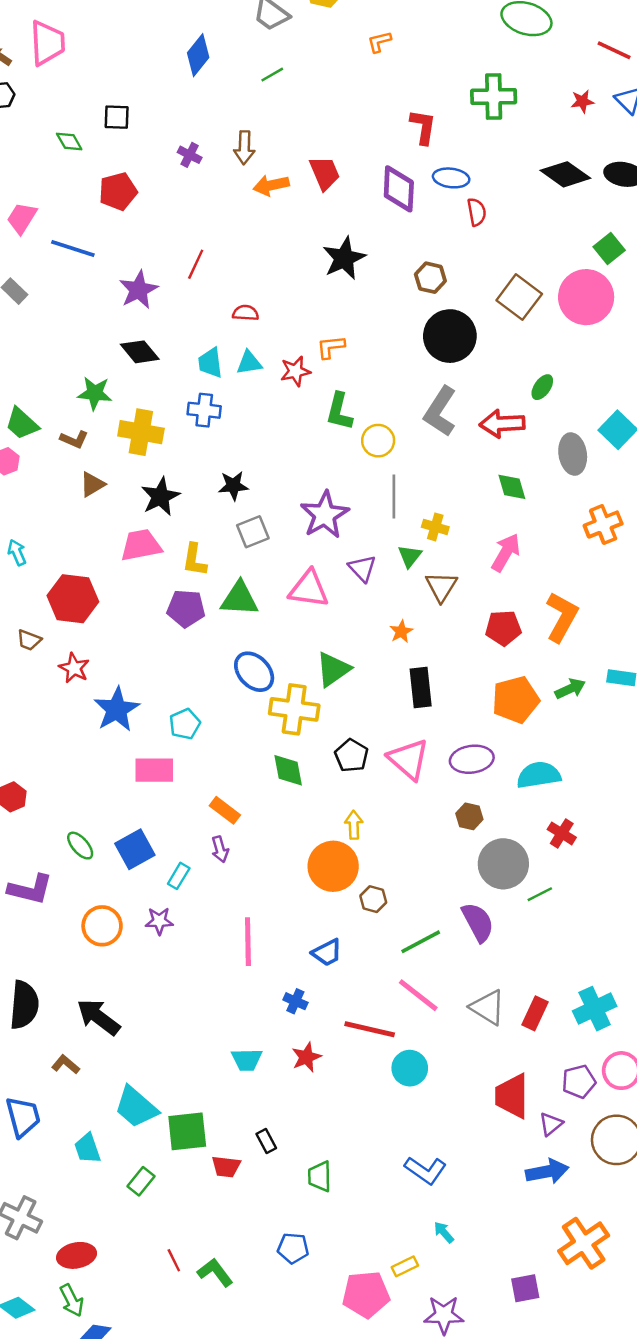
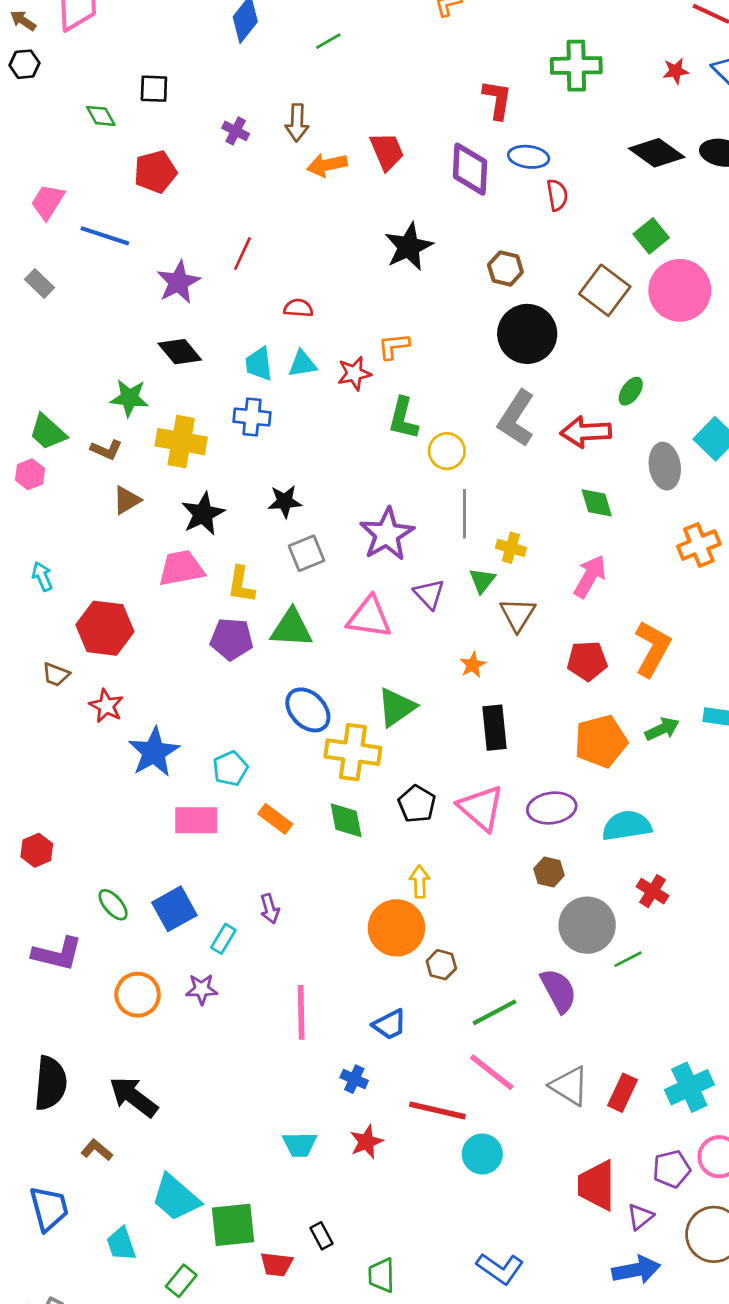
green square: (609, 248) -> (651, 236), moved
orange rectangle: (225, 810) -> (275, 819), moved

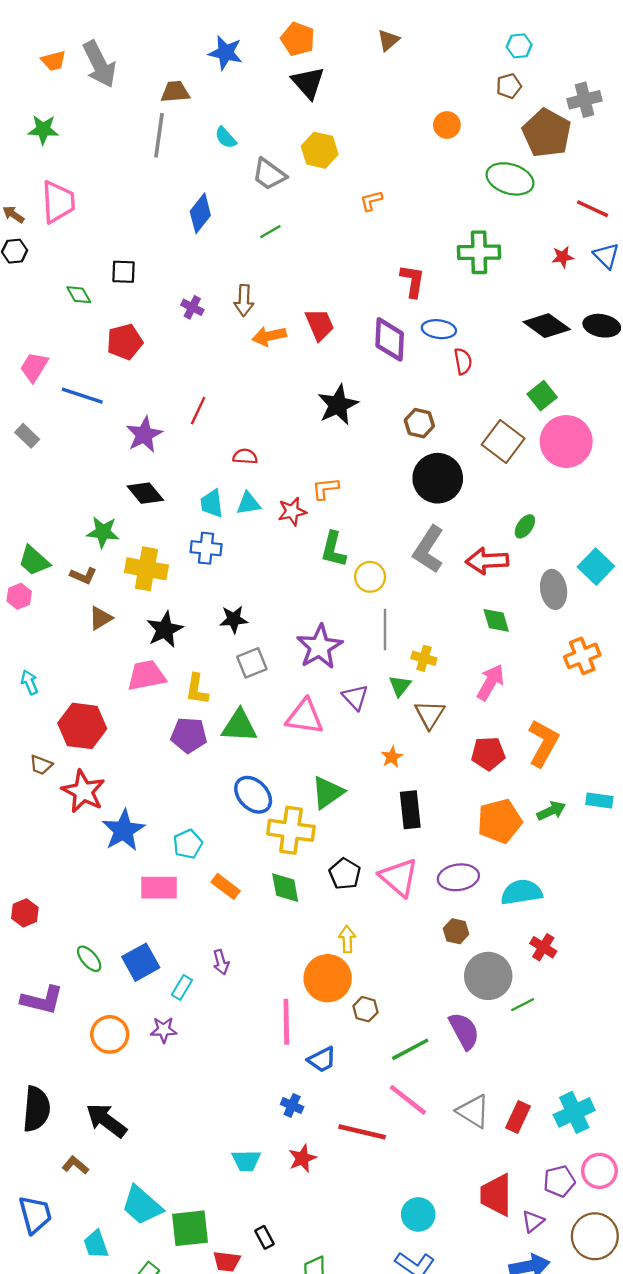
red star: (106, 706) -> (83, 791), size x1.5
pink line: (301, 1012) -> (286, 1022), moved
cyan circle: (482, 1154) -> (418, 1214), moved

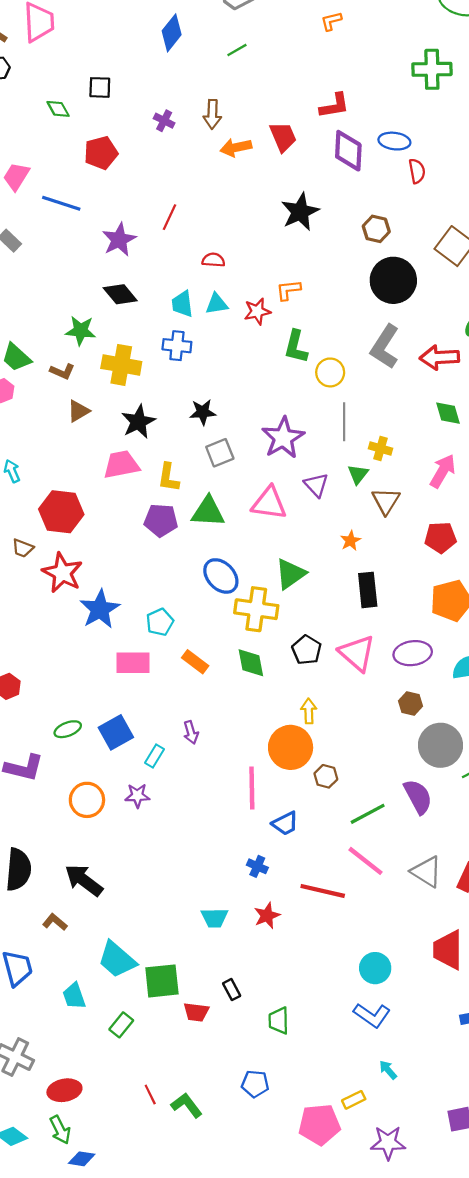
red L-shape: (412, 281) -> (334, 106), moved, turned 72
green ellipse: (89, 959) -> (68, 729), turned -70

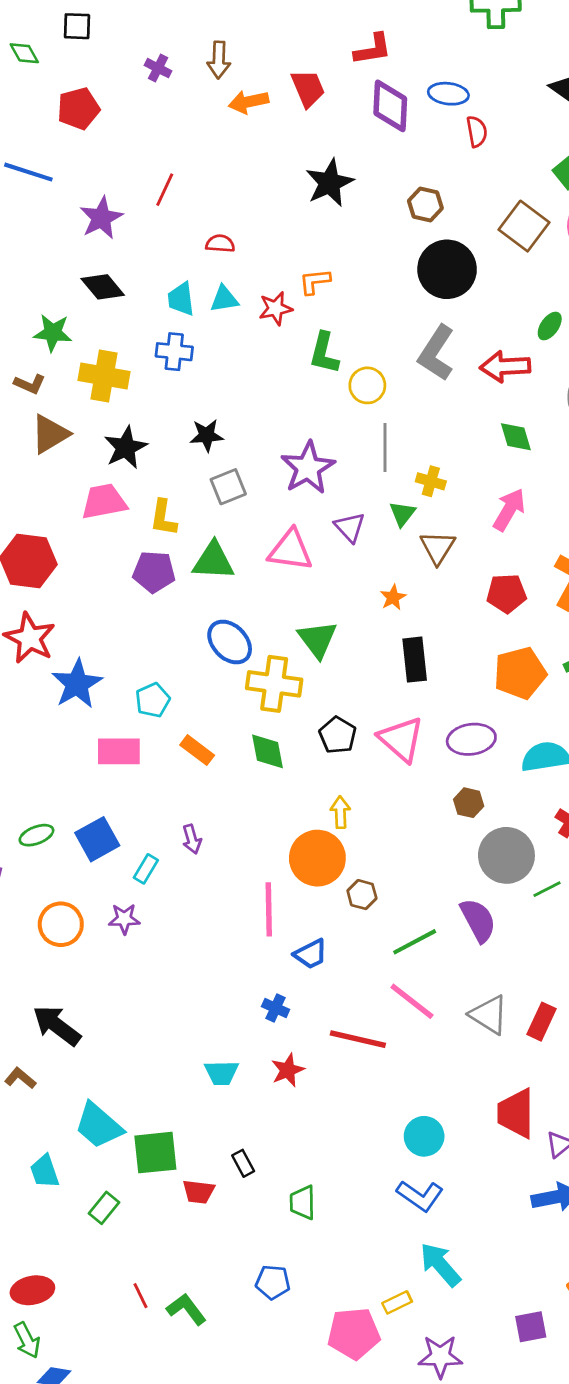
brown triangle: (78, 411) -> (50, 434), size x1.4
green triangle: (291, 574) -> (317, 639), turned -32
cyan arrow: (388, 1070) -> (440, 1265), size x1.8

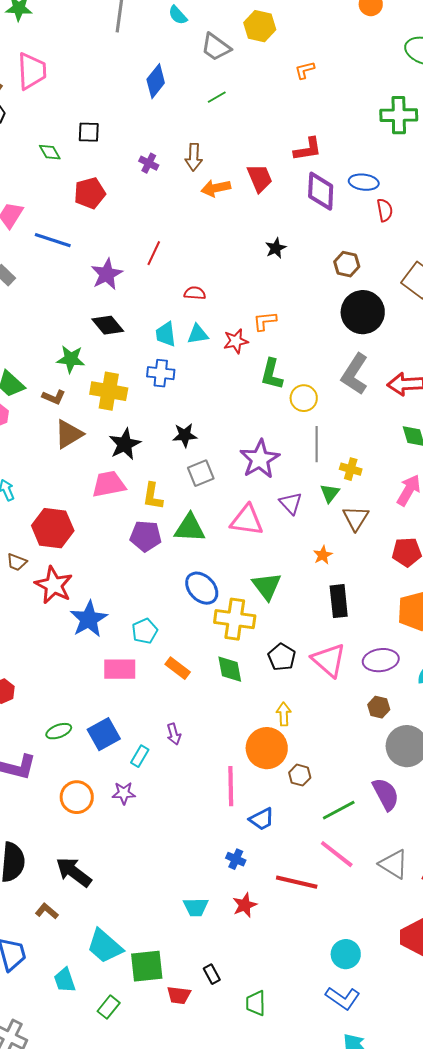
black star: (330, 183) -> (276, 248), size x0.6

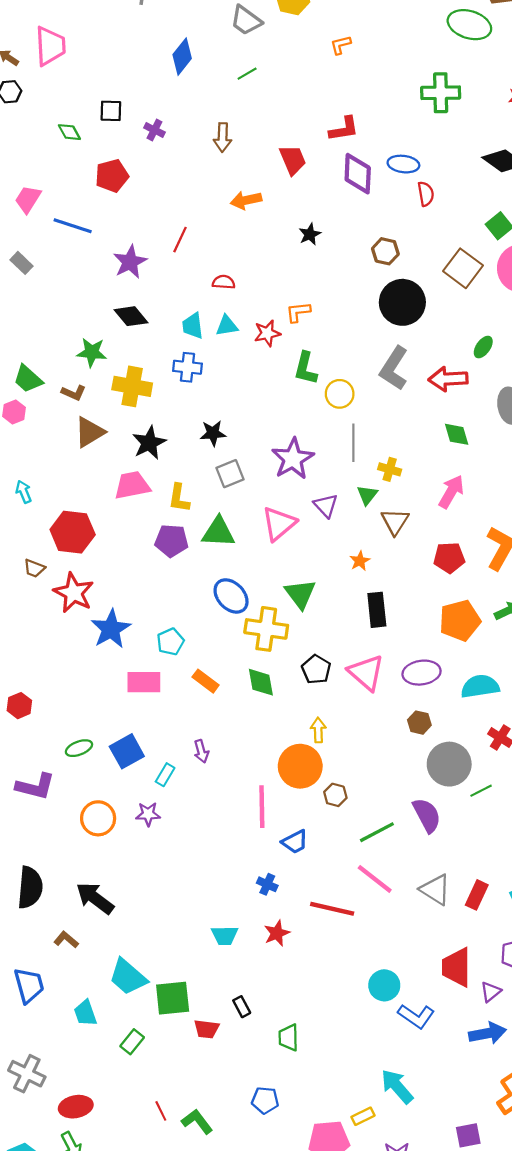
purple cross: (149, 163) -> (154, 130), moved
orange arrow: (216, 188) -> (246, 200), moved
pink triangle: (247, 520) -> (279, 524), turned -48
blue L-shape: (343, 998) -> (416, 1016), moved

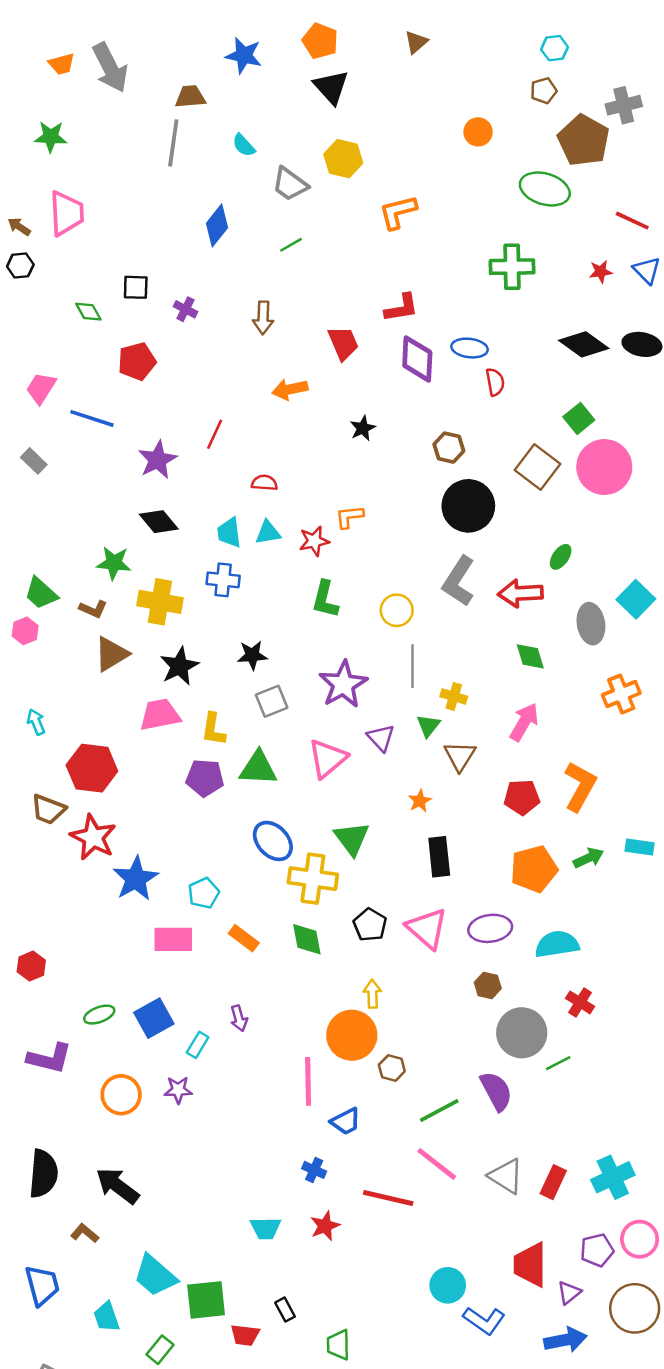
orange L-shape: (341, 45) -> (398, 212), size x1.6
green L-shape: (306, 368) -> (325, 599), moved
brown trapezoid: (34, 568) -> (48, 809), size x1.4

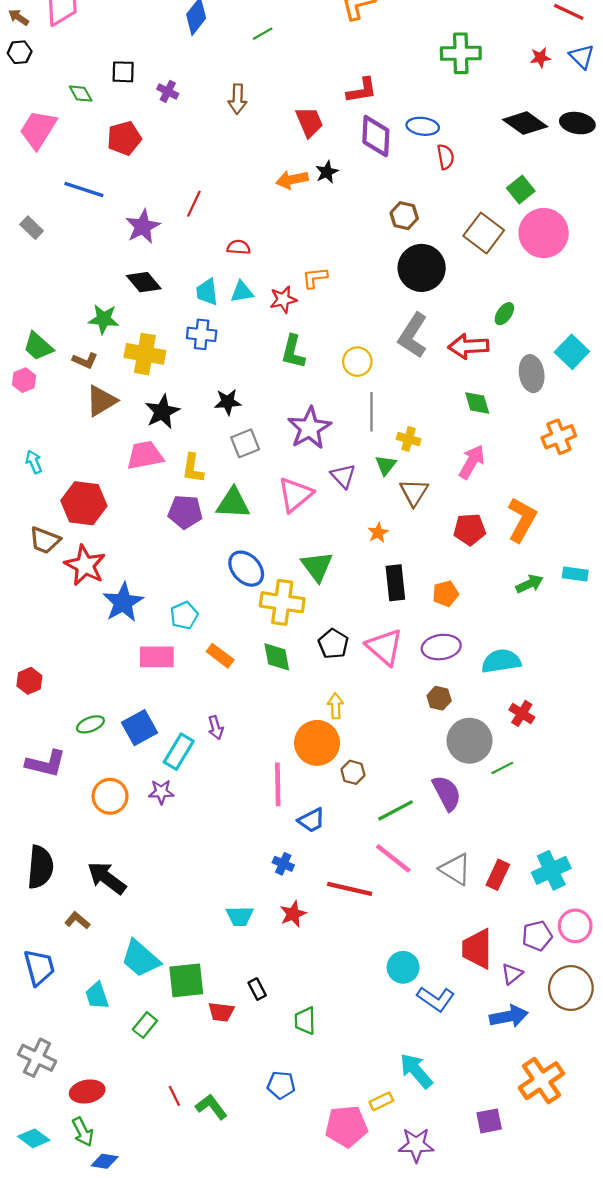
pink trapezoid: (41, 388) -> (38, 130), moved, size x1.4
orange arrow: (290, 389) -> (292, 180), moved
black star: (363, 428) -> (327, 172), moved
orange pentagon: (534, 869) -> (446, 594), moved, size x0.6
cyan rectangle: (198, 1045) -> (179, 752), size x1.5

